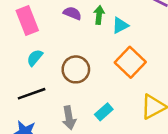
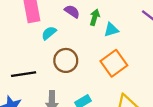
cyan semicircle: (35, 58) -> (49, 33), moved

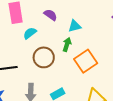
green arrow: (95, 17) -> (67, 44), moved
cyan triangle: (111, 30) -> (75, 26), moved

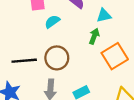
brown circle: (44, 57) -> (57, 58), moved

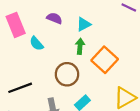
cyan semicircle: (52, 22) -> (36, 44), turned -80
brown circle: (57, 58) -> (67, 74), moved

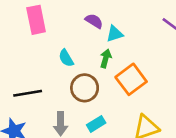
purple semicircle: (54, 18) -> (94, 21), moved
cyan semicircle: (36, 44) -> (66, 58), moved

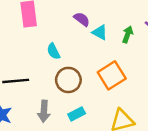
cyan triangle: (115, 34) -> (100, 32), turned 42
green arrow: (106, 58) -> (128, 34), moved

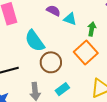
green arrow: (128, 34) -> (92, 29), moved
cyan semicircle: (53, 51) -> (35, 41), size x1.6

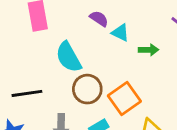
green arrow: (92, 29) -> (149, 50), turned 72
orange square: (86, 53) -> (124, 99), moved

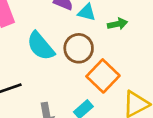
brown circle: (87, 89) -> (79, 48), moved

